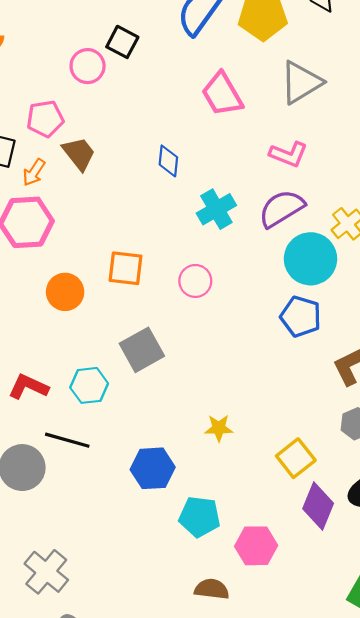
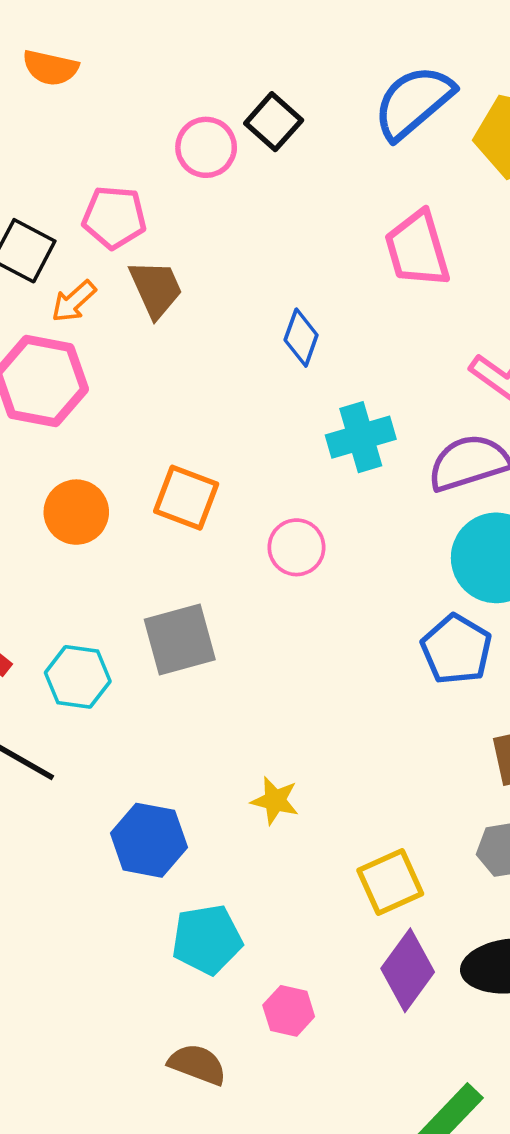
cyan pentagon: (200, 517) -> (207, 939), turned -30
pink hexagon: (256, 546) -> (289, 1011), size x0.7

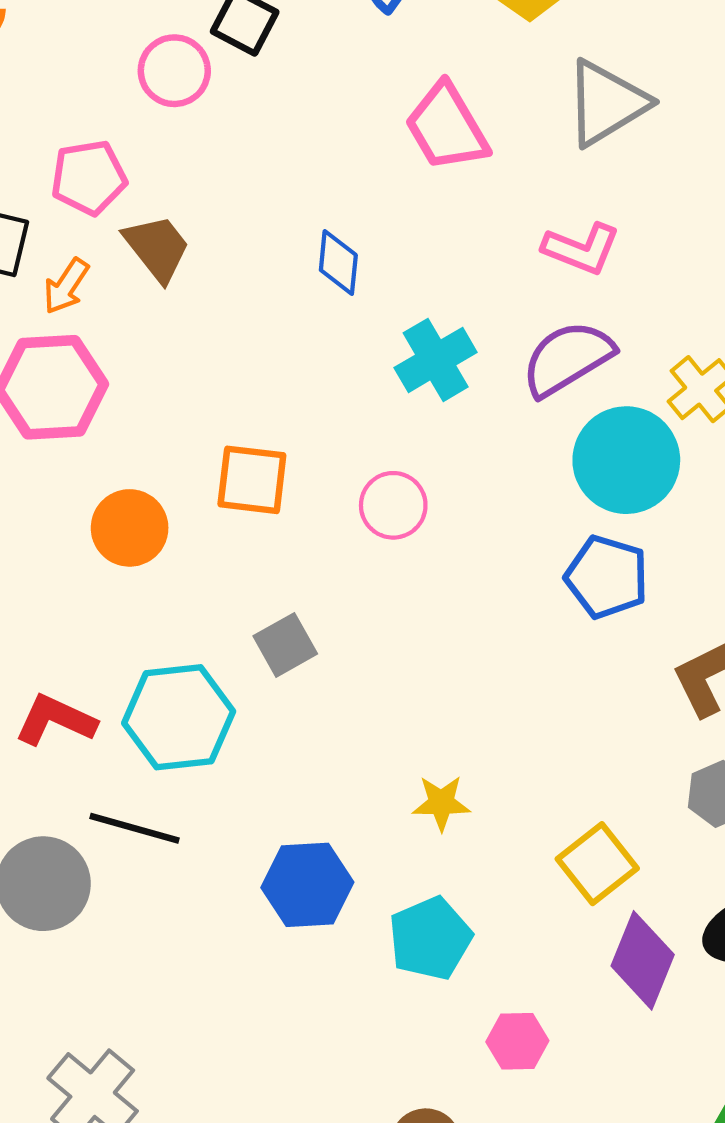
gray square: (180, 639) -> (285, 645), size x0.7
cyan hexagon: (78, 677) -> (179, 717), size x1.4
cyan pentagon: (207, 939) -> (430, 938), moved

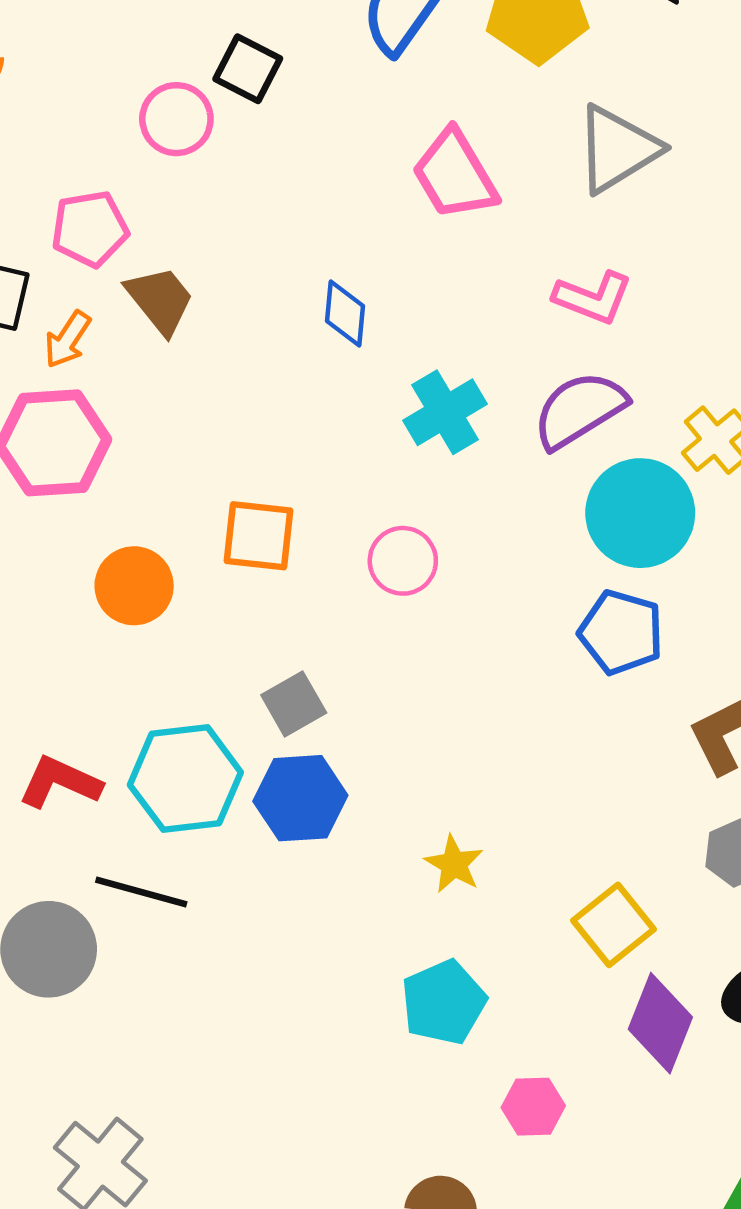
yellow star: (441, 803) -> (454, 864), turned 30
blue hexagon: (307, 885) -> (300, 798), moved

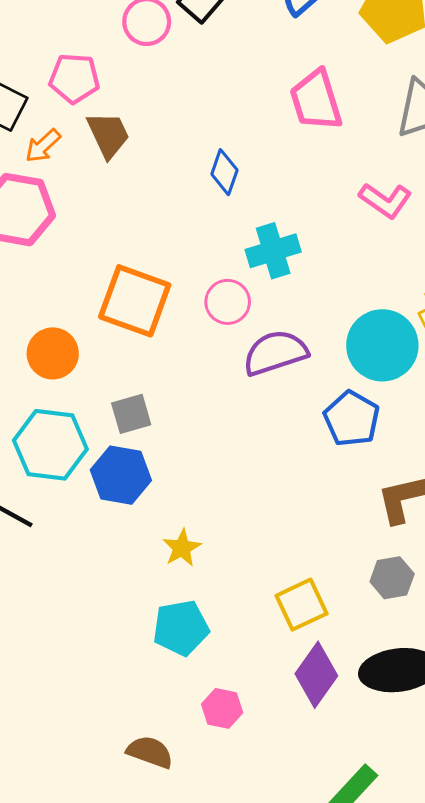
purple semicircle: (579, 410) -> (275, 353), moved
orange square: (259, 536) -> (135, 301), size x1.4
pink circle: (403, 561) -> (228, 302), moved
orange circle: (134, 586) -> (53, 353), moved
yellow star: (454, 864) -> (182, 548), moved

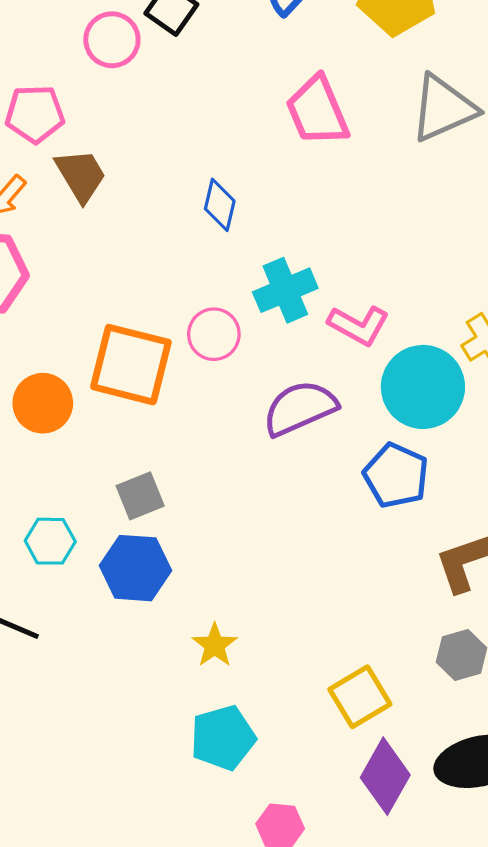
pink L-shape: (385, 200) -> (359, 325), moved
pink circle: (228, 302) -> (214, 334), moved
orange circle: (53, 353) -> (43, 403), moved
cyan hexagon: (50, 445) -> (50, 541), size x0.6

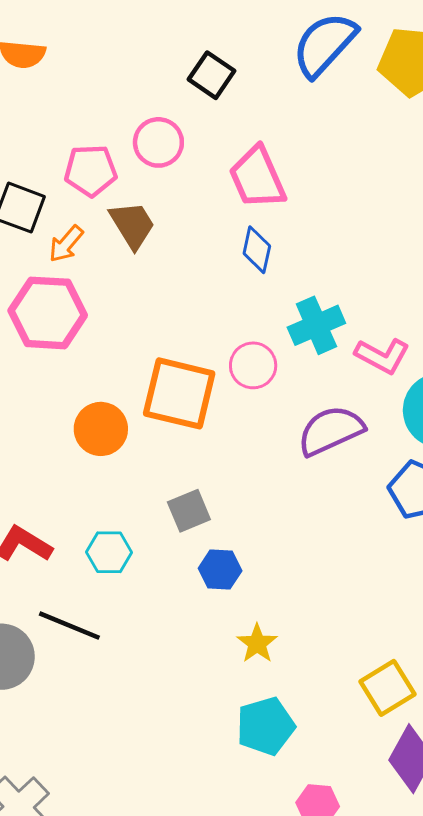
pink circle: (112, 40) -> (158, 142), moved
pink trapezoid: (317, 111) -> (257, 178), moved
blue hexagon: (135, 568) -> (220, 570), moved, size x0.7

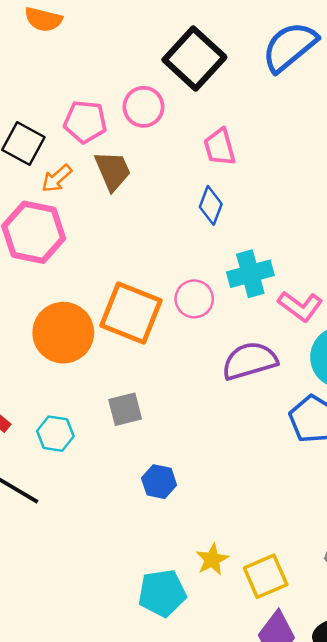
black square: (211, 75) -> (194, 58), size x1.6
pink trapezoid: (257, 178) -> (220, 147), size x0.7
orange circle: (101, 429) -> (63, 333), size x1.4
blue hexagon: (220, 570) -> (159, 482), moved
yellow star: (257, 643) -> (212, 559), moved

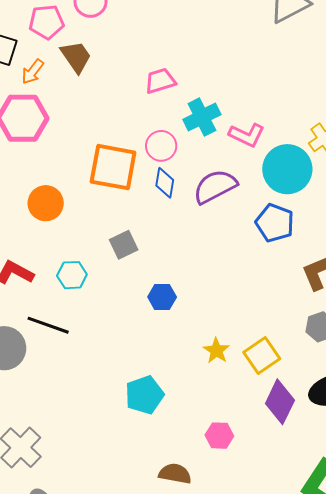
pink trapezoid: (220, 147) -> (160, 81), moved, turned 100
blue diamond: (211, 205) -> (165, 183), moved
orange circle: (63, 333) -> (46, 203), moved, size x0.7
cyan pentagon: (162, 593) -> (144, 395), moved

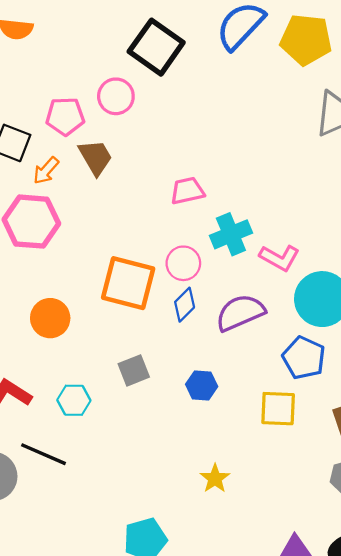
blue diamond: (165, 183) -> (185, 305), turned 32
blue hexagon: (162, 297) -> (202, 385), moved
yellow star: (216, 351) -> (215, 478), moved
yellow square: (262, 356) -> (278, 409), moved, turned 33

